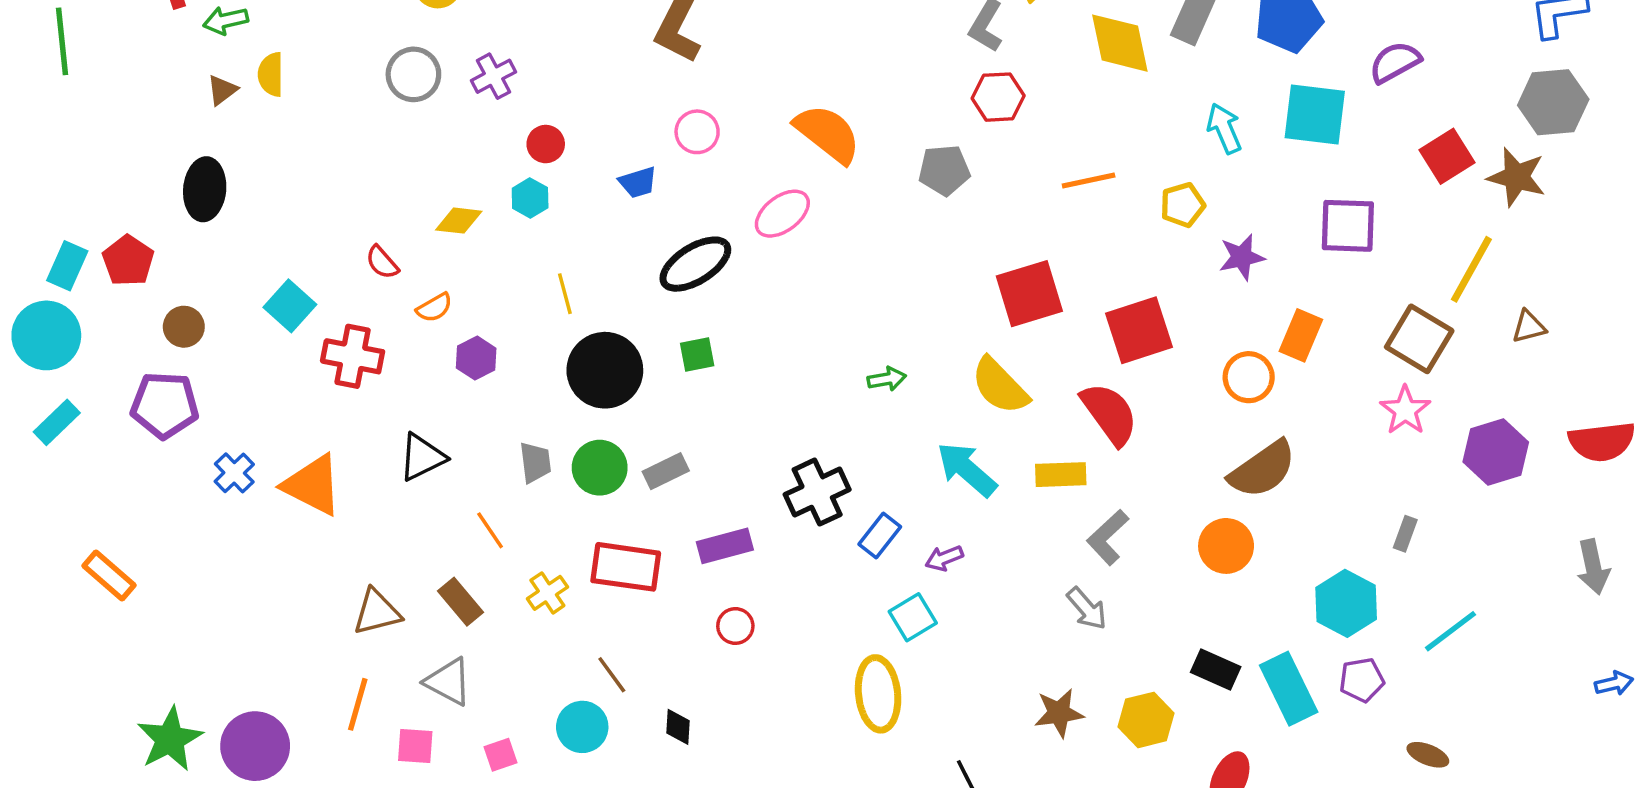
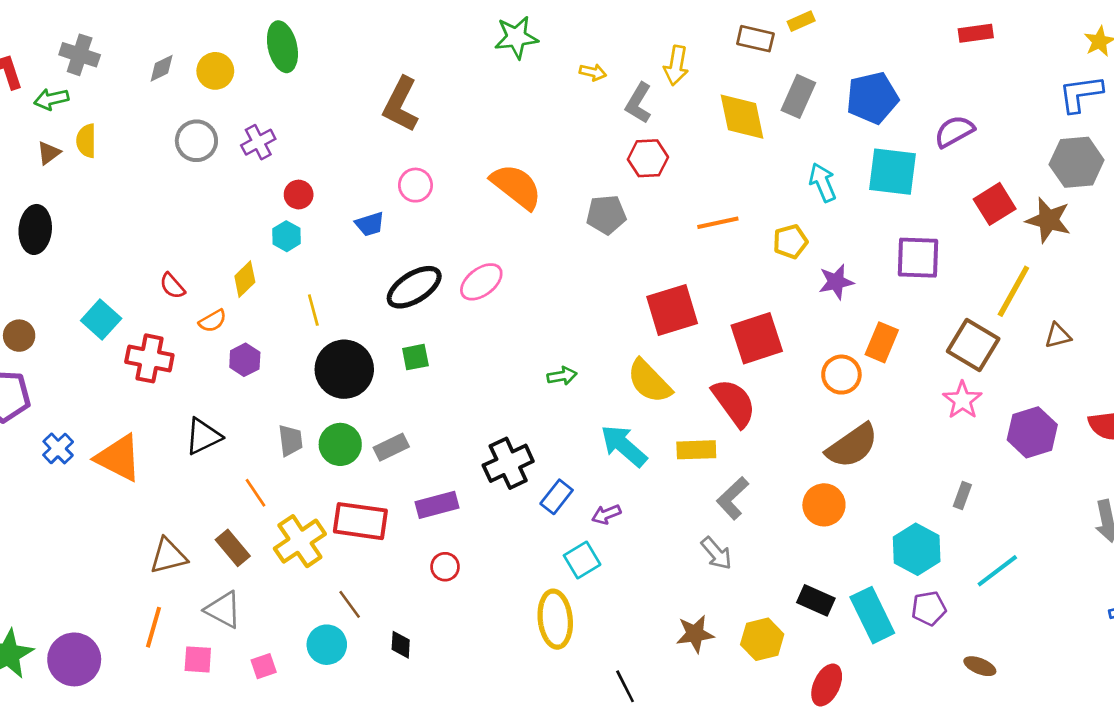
pink ellipse: (782, 214) -> (481, 282), moved
yellow diamond: (459, 221) -> (245, 279), moved, turned -51
yellow cross: (547, 593) -> (300, 541), size x1.6

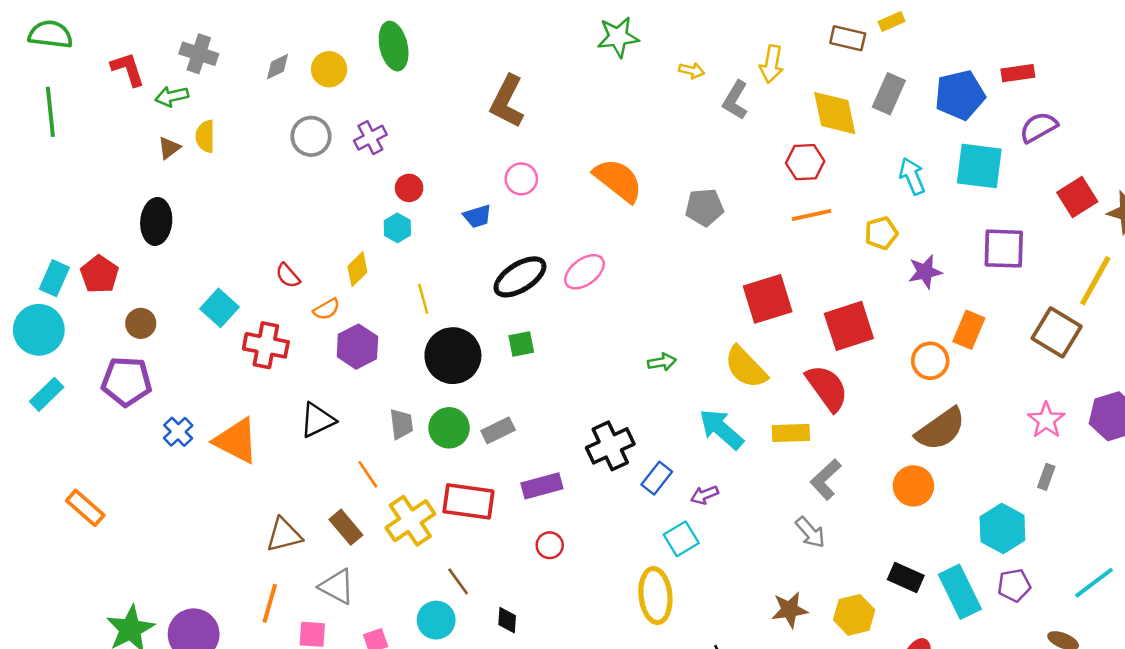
red rectangle: (976, 33) -> (1018, 73), moved
red hexagon: (648, 158) -> (805, 162), moved
purple hexagon: (245, 360) -> (357, 347), size x1.4
pink star: (962, 400) -> (1046, 420), moved
cyan line: (997, 571) -> (1094, 583), moved

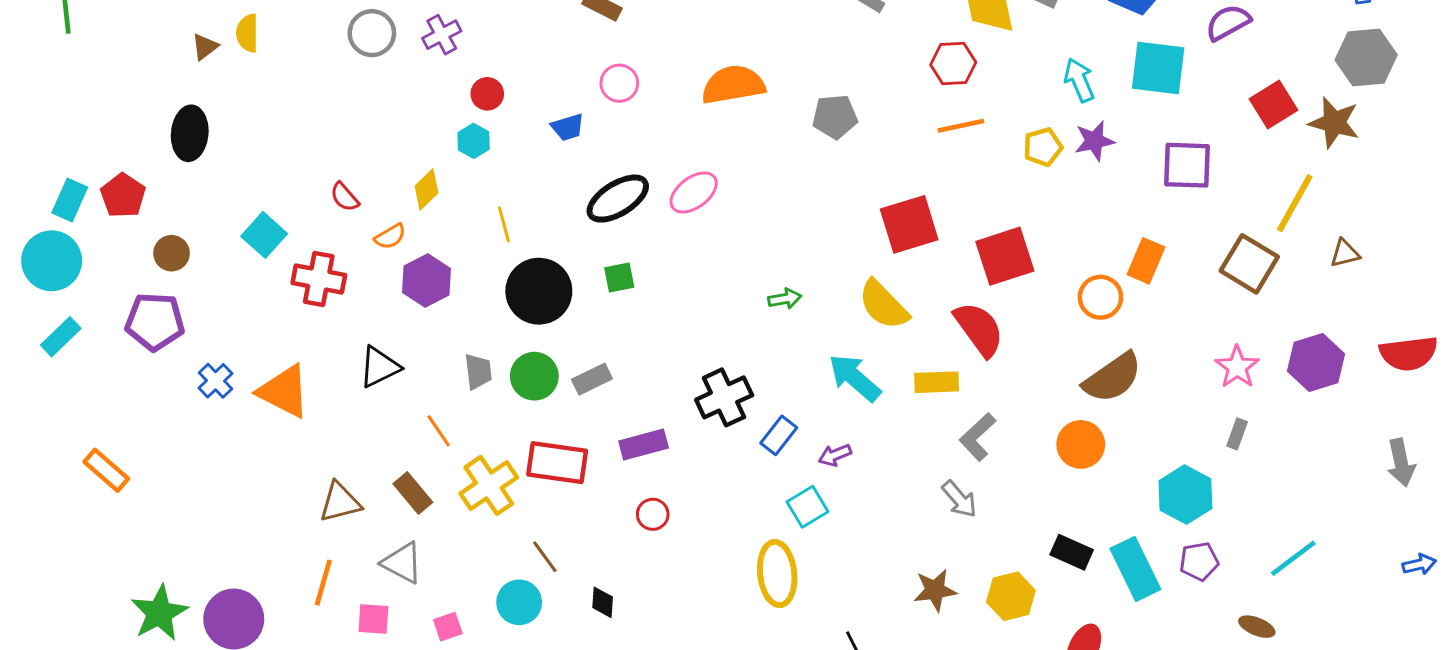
orange semicircle: (618, 180) -> (733, 85), turned -48
purple star: (925, 272) -> (1094, 141), moved

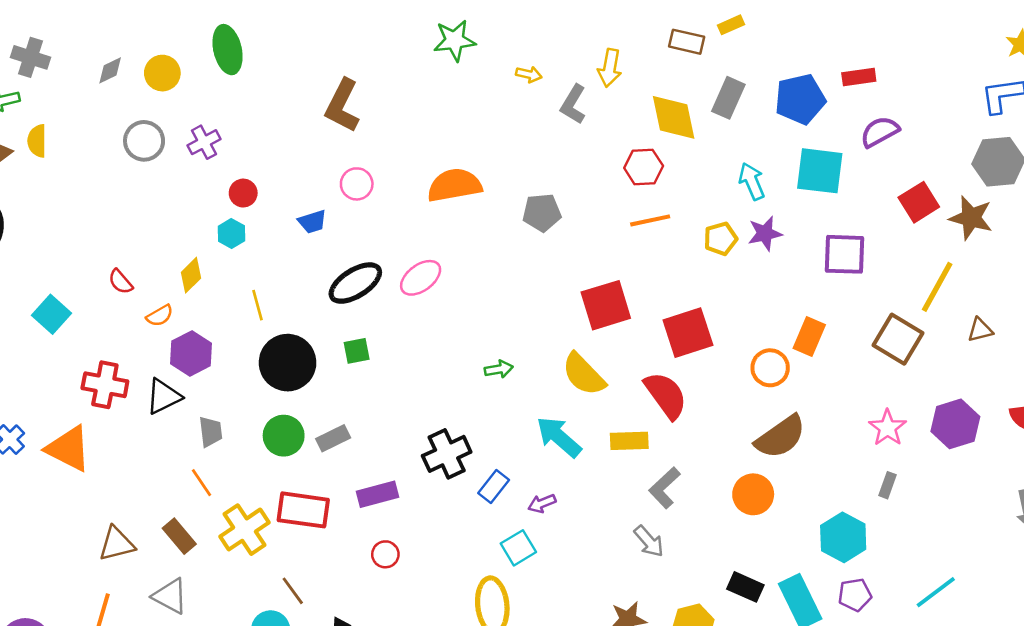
red cross: (319, 279) -> (105, 385), moved
black triangle: (379, 367) -> (164, 397), moved
gray trapezoid: (478, 372) -> (211, 432), moved

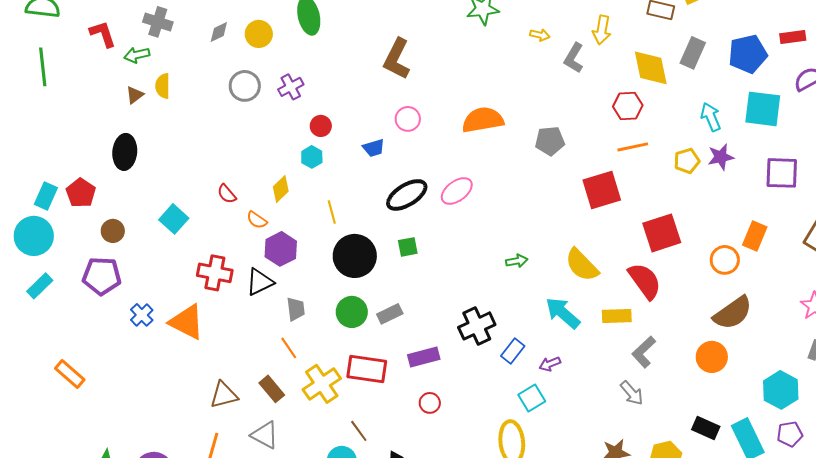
red square: (606, 305) -> (602, 190), moved
orange semicircle: (160, 316) -> (257, 220), turned 65

